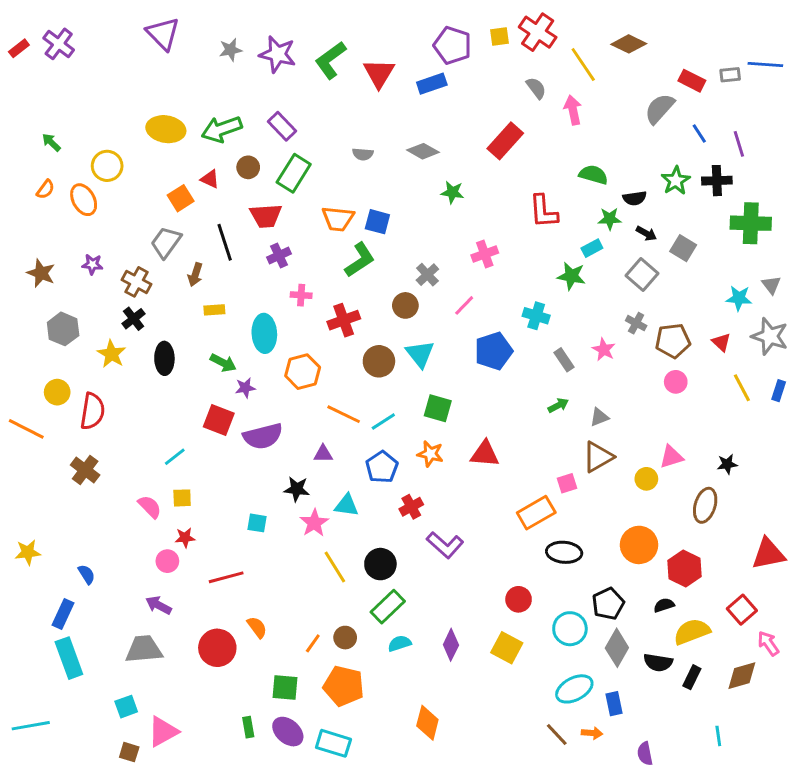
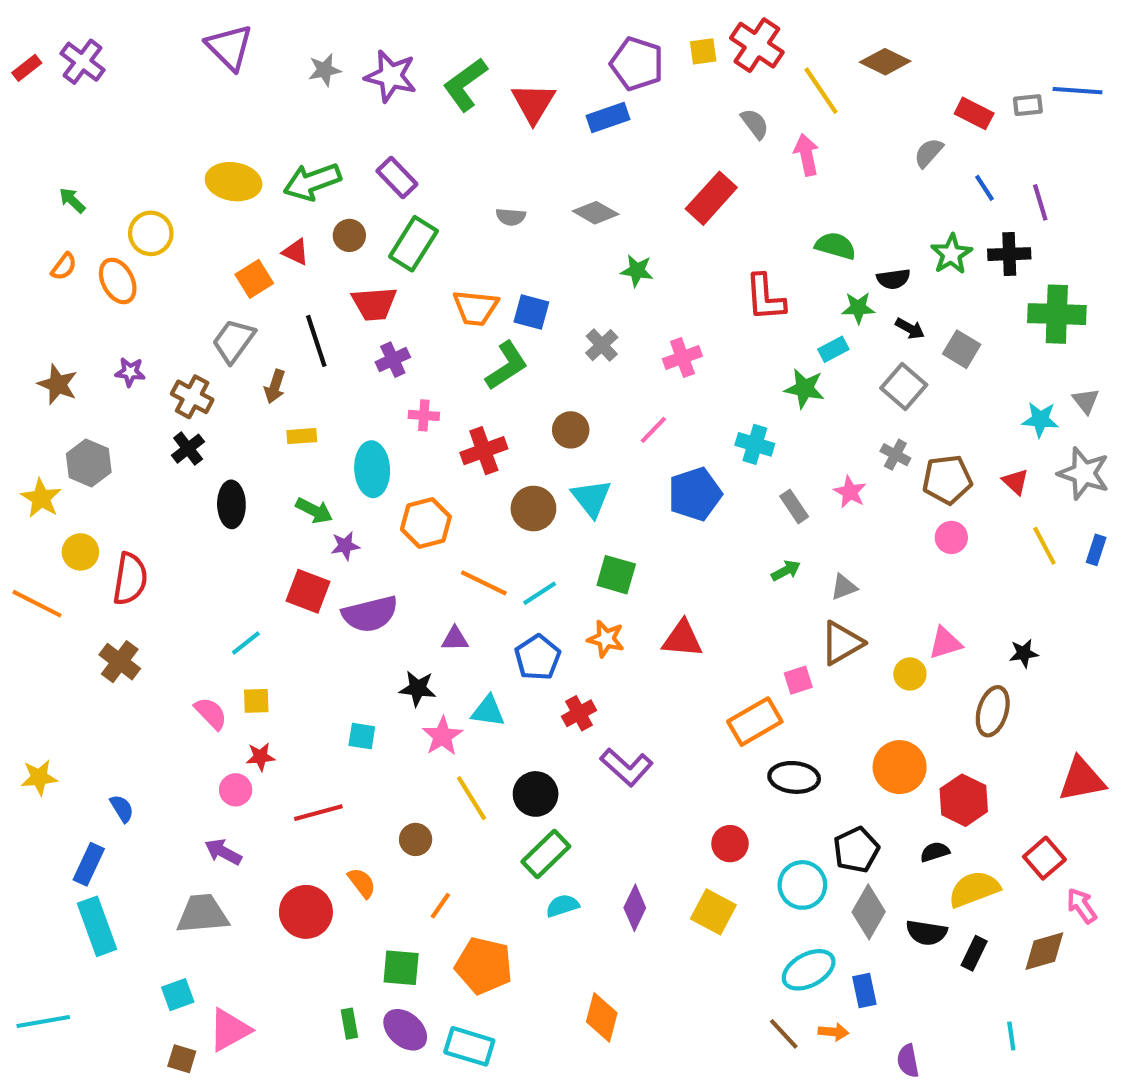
gray semicircle: (660, 109) -> (929, 153), size x0.7
gray cross: (427, 275) -> (602, 345), moved
yellow star: (112, 354) -> (41, 498), moved
brown circle: (345, 638) -> (416, 839), moved

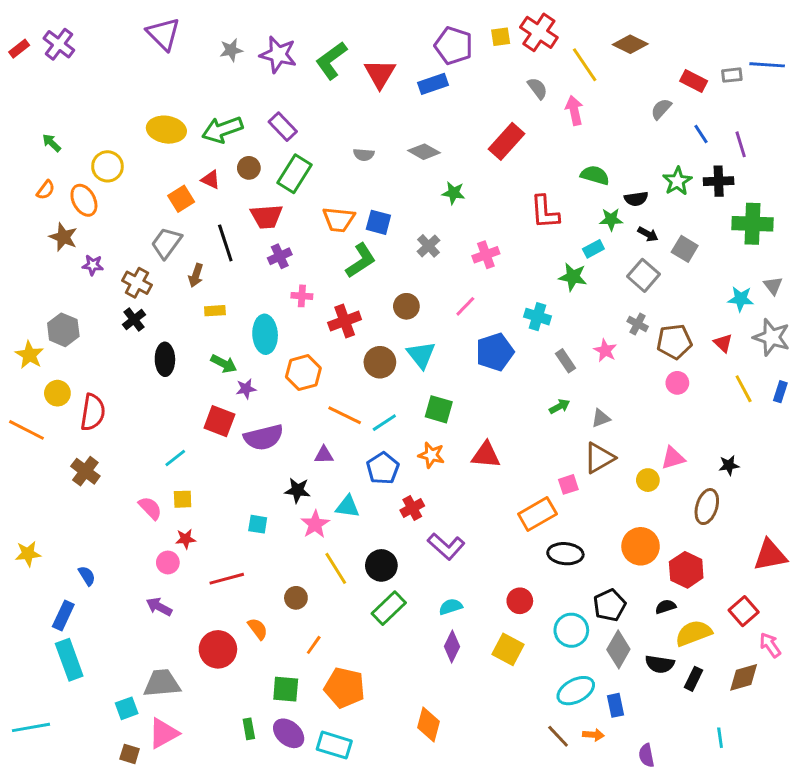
brown star: (58, 384) -> (63, 237), moved
cyan semicircle: (562, 906) -> (451, 607), moved
gray trapezoid: (202, 914) -> (162, 683), moved

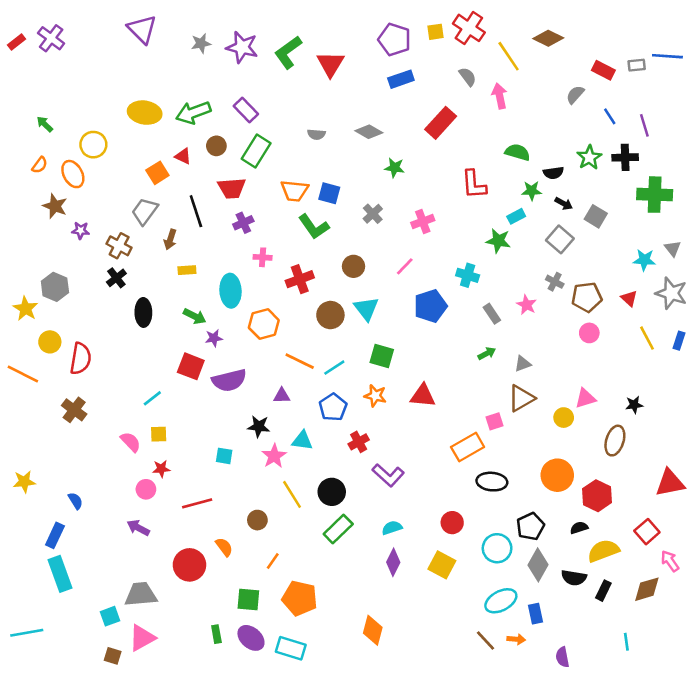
blue rectangle: (433, 84) -> (401, 79), moved
green L-shape: (361, 261) -> (314, 227), turned 88

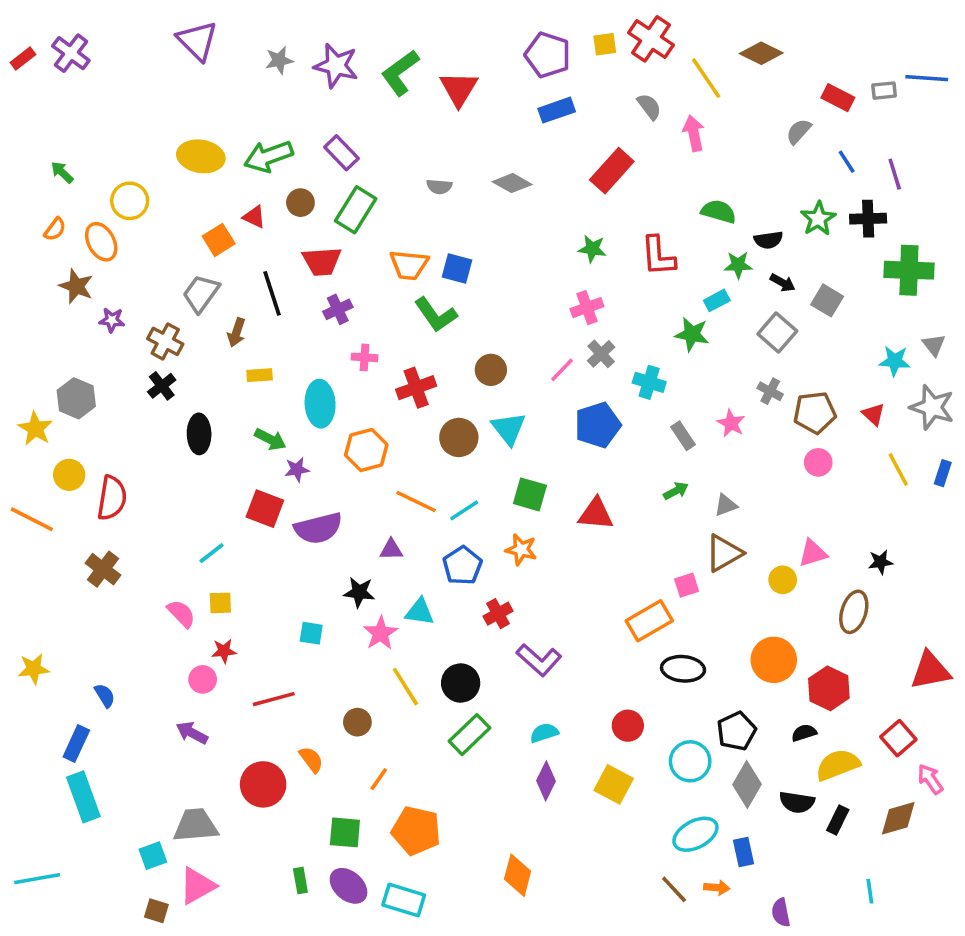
green star: (395, 168) -> (592, 249), moved
gray cross: (373, 214) -> (601, 354), moved
red triangle: (423, 396) -> (596, 514), moved

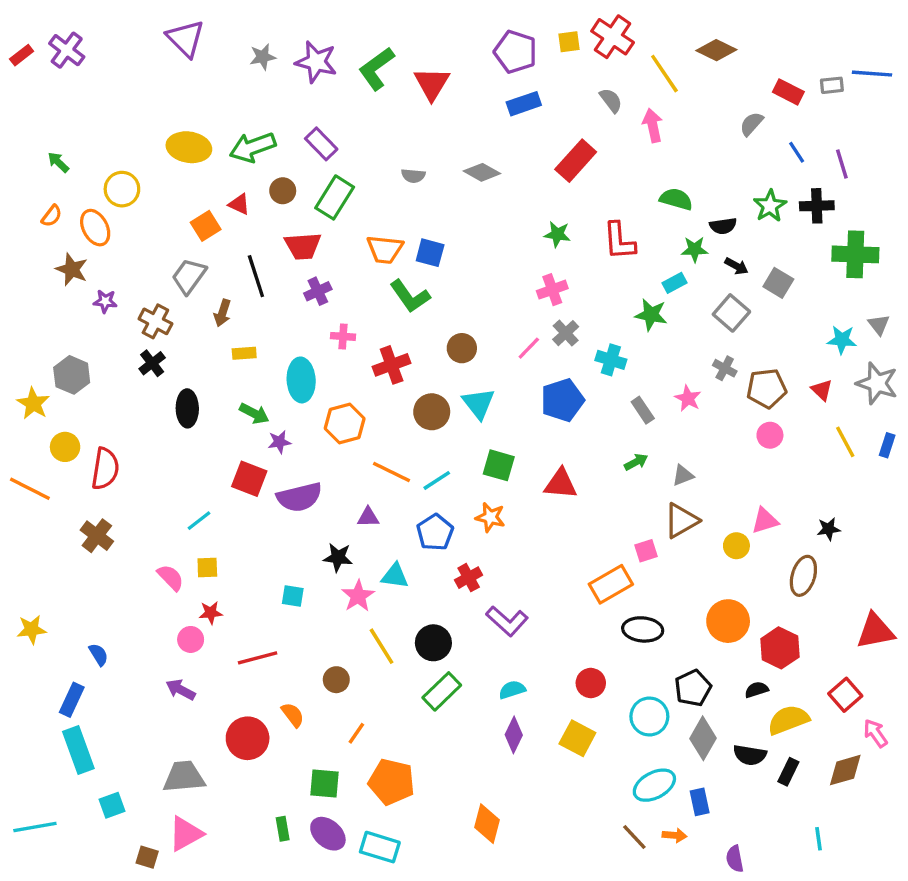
cyan square: (153, 856) -> (112, 805), moved

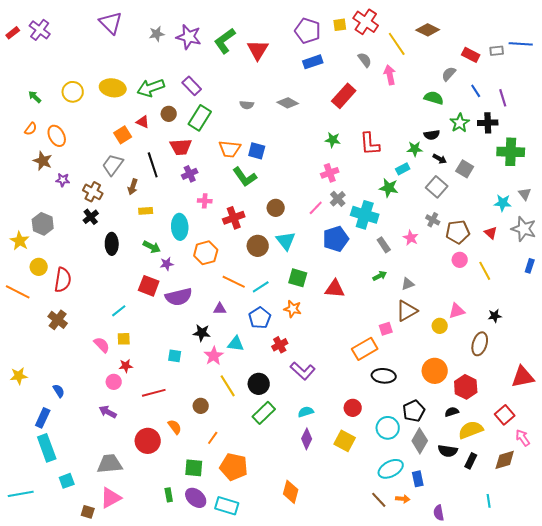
yellow circle: (122, 189) -> (73, 92), moved
green semicircle: (676, 199) -> (434, 98), moved
cyan cross: (611, 360) -> (365, 215), size x1.5
yellow line: (845, 442) -> (485, 271), moved

